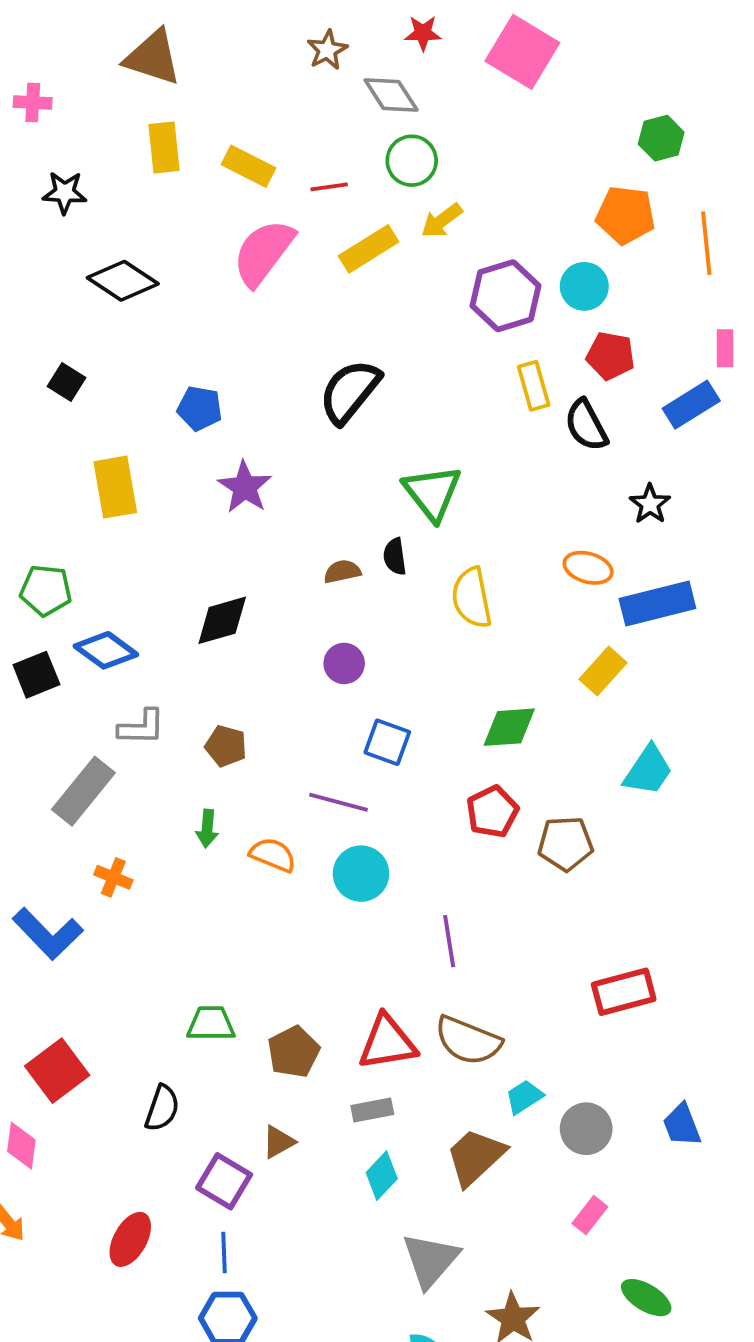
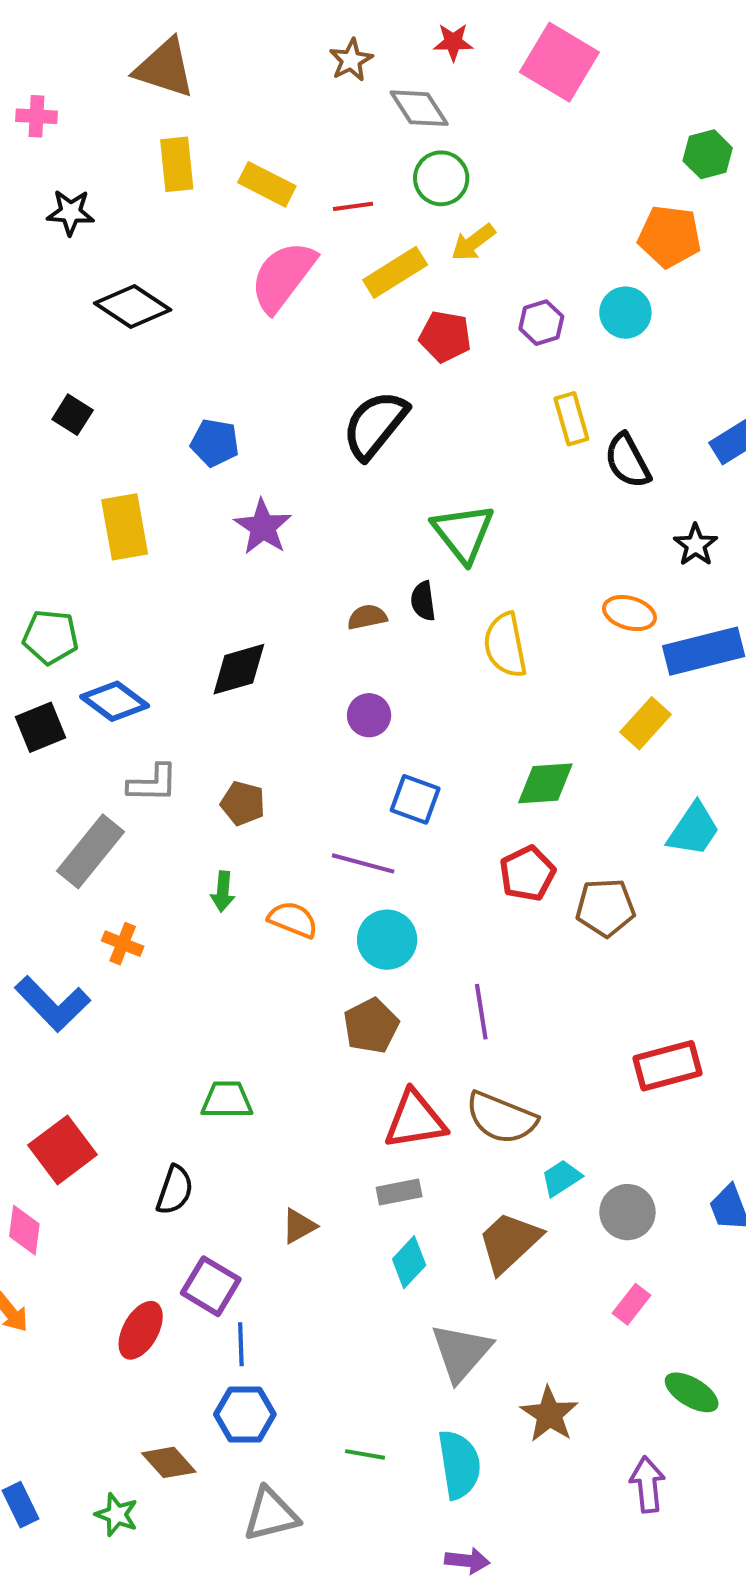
purple hexagon: (505, 296) -> (541, 323), size x0.6
red pentagon: (611, 356) -> (445, 337), moved
brown pentagon: (293, 1052) -> (371, 1026), moved
purple square: (224, 1181) -> (211, 1286), moved

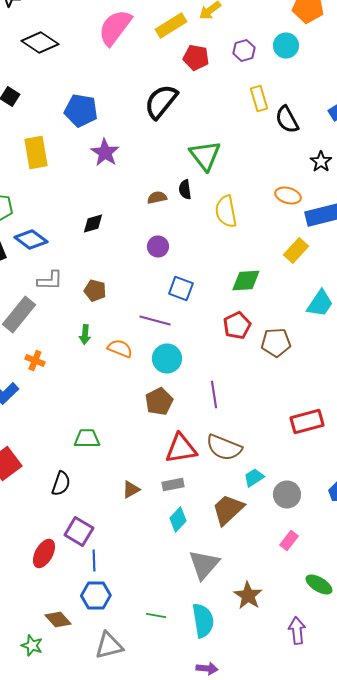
blue pentagon: (215, 443) -> (81, 110), size x1.4
black diamond: (239, 669) -> (93, 224), size x0.7
brown triangle: (299, 1226) -> (131, 490), moved

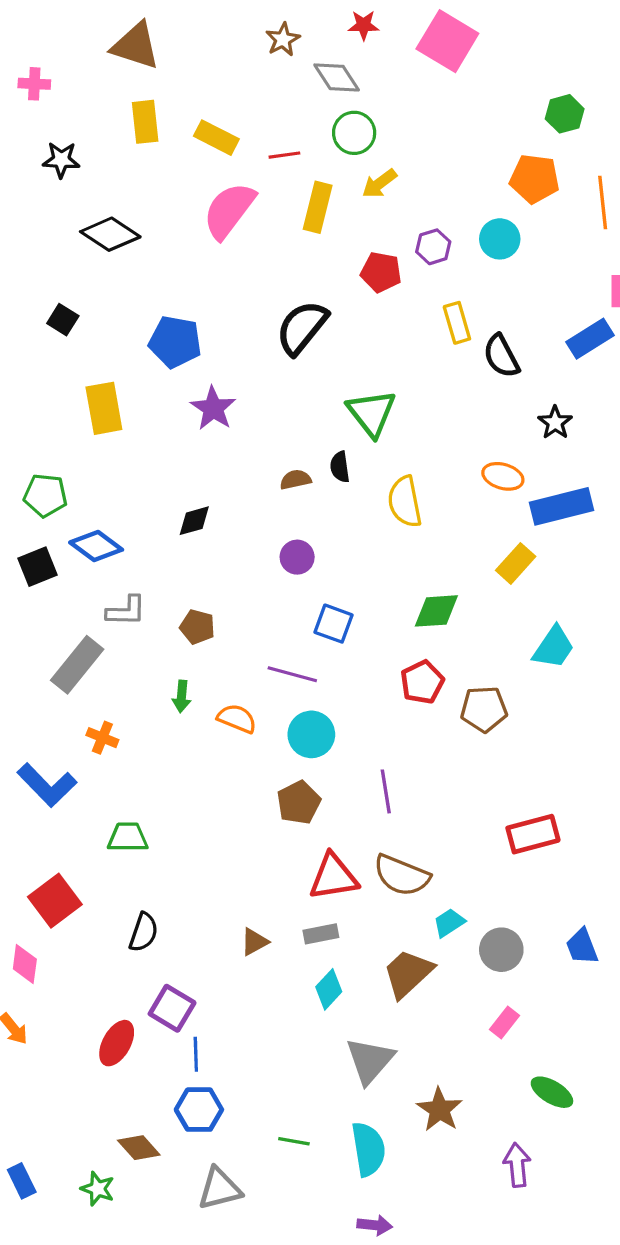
yellow rectangle: (171, 26) -> (318, 207), turned -44
red pentagon: (196, 58) -> (381, 272), moved
green trapezoid: (87, 438) -> (128, 837), moved

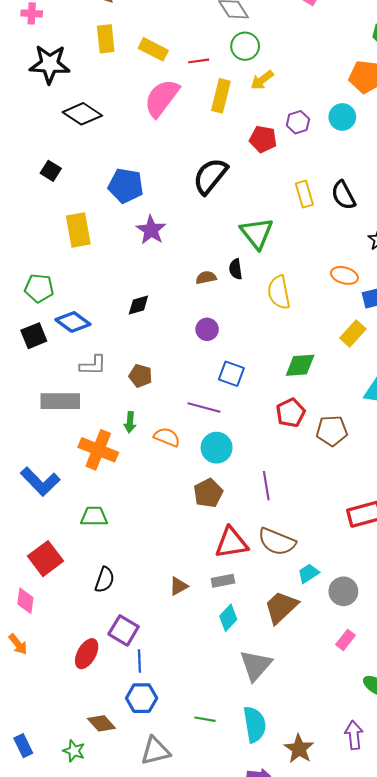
black star: (61, 160) -> (50, 64), size x1.6
yellow rectangle: (457, 323) -> (304, 194), moved
gray rectangle: (77, 665) -> (60, 401), turned 51
orange cross: (102, 738) -> (98, 450), moved, size x1.8
brown star: (440, 1110) -> (299, 749), moved

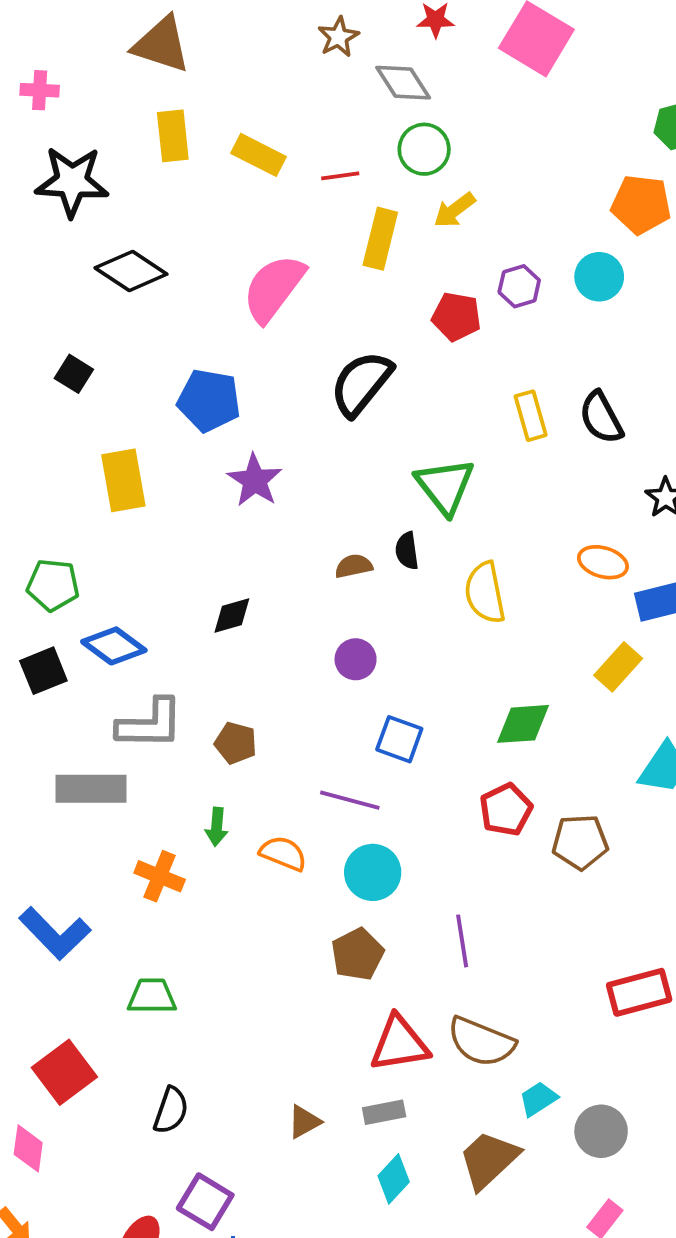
pink semicircle: (162, 98) -> (274, 288), moved
gray L-shape: (93, 365) -> (150, 724), size x1.4
orange cross: (98, 450) -> (160, 876), size x0.7

